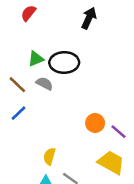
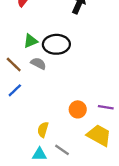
orange circle: (95, 123) -> (78, 109), moved
purple line: (119, 132) -> (106, 107), turned -32

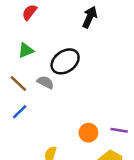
green triangle: (31, 41) -> (26, 50), moved
black ellipse: (56, 44) -> (65, 61), turned -35

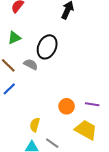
black ellipse: (65, 61) -> (47, 47), turned -30

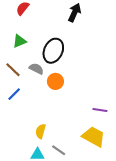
orange circle: (67, 106) -> (55, 81), moved

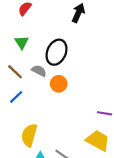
green triangle: (19, 41) -> (22, 42), turned -40
yellow semicircle: (41, 131) -> (29, 135), moved, size x1.5

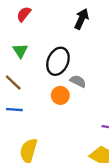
gray semicircle: (39, 71) -> (78, 81), moved
blue line: (16, 97) -> (14, 110), turned 48

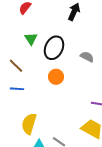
green triangle: (20, 51) -> (31, 39), moved
gray semicircle: (78, 81) -> (87, 57), moved

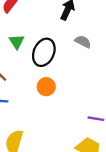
gray semicircle: (87, 57) -> (83, 42), moved

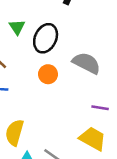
gray semicircle: (83, 42) -> (86, 63), moved, size x1.6

